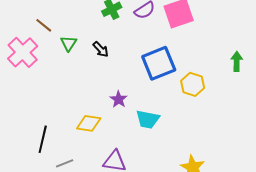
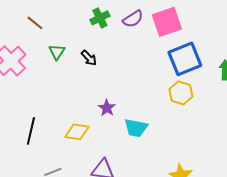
brown line: (44, 25) -> (35, 23), moved
blue square: (159, 63) -> (185, 59), moved
black line: (43, 139) -> (31, 131), moved

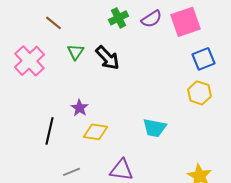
black arrow: (89, 58) -> (107, 58), size x1.5
blue square: (185, 59) -> (203, 59), size x0.7
purple star: (107, 108) -> (79, 108), moved

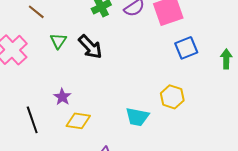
yellow hexagon: (199, 93) -> (172, 97), moved
black line: (49, 131) -> (32, 120), turned -32

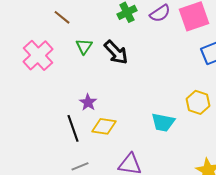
black line: (32, 120) -> (73, 128), moved

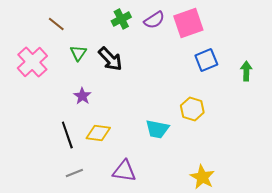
purple star: (88, 102) -> (82, 96), moved

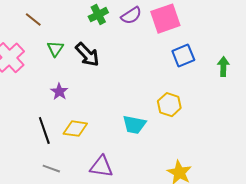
gray line: (74, 173) -> (51, 169), turned 42

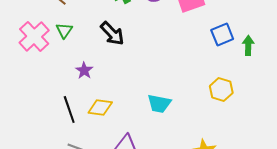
green triangle: (55, 49) -> (64, 30), moved
blue square: (183, 56) -> (222, 34), moved
yellow hexagon: (169, 105) -> (221, 89), moved

